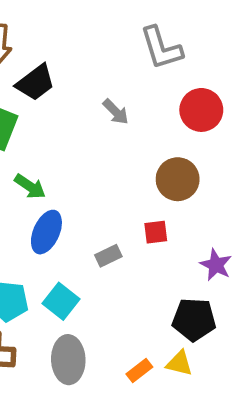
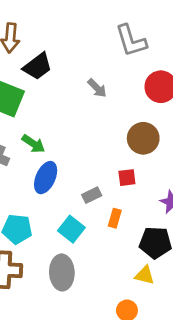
cyan square: (61, 301) -> (71, 229), moved
orange rectangle: (139, 371) -> (115, 218), moved, turned -36

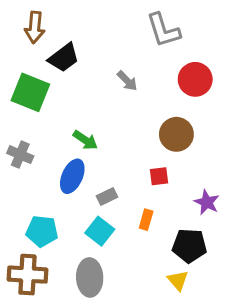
green arrow: (33, 144) -> (85, 140), moved
gray rectangle: (92, 195) -> (107, 196), moved
yellow triangle: (145, 275) -> (178, 280), turned 35

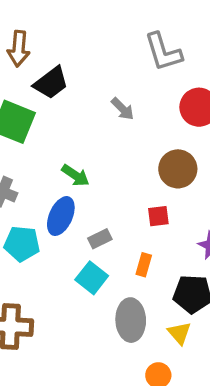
cyan pentagon: (42, 231) -> (22, 244), moved
gray ellipse: (90, 277) -> (131, 320), moved

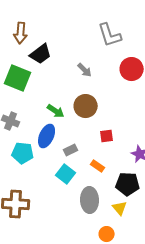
brown circle: (178, 169) -> (86, 106), moved
orange rectangle: (144, 265) -> (98, 166), turned -72

